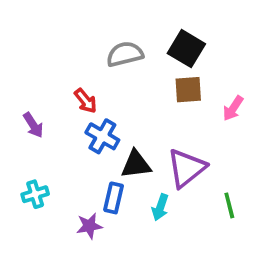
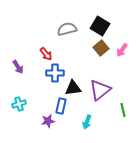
brown square: (188, 90) -> (101, 48), turned -35
pink arrow: (233, 108) -> (122, 50), moved
blue cross: (102, 136) -> (55, 73), turned -30
cyan arrow: (160, 207) -> (87, 122), moved

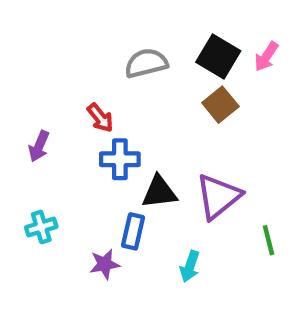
pink arrow: (122, 50) -> (266, 57), moved
purple arrow: (18, 67) -> (39, 146), turned 56

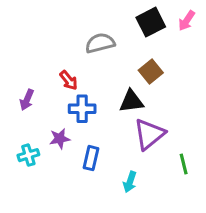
black square: (218, 57) -> (151, 22), moved, turned 32
pink arrow: (266, 57) -> (187, 21), moved
black triangle: (159, 192) -> (131, 101), moved
purple star: (105, 264) -> (60, 139), moved

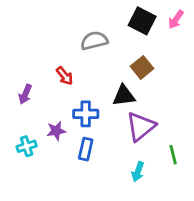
black square: (151, 22) -> (142, 21), turned -36
blue cross: (82, 109) -> (86, 114), moved
cyan arrow: (130, 182) -> (138, 172), moved

